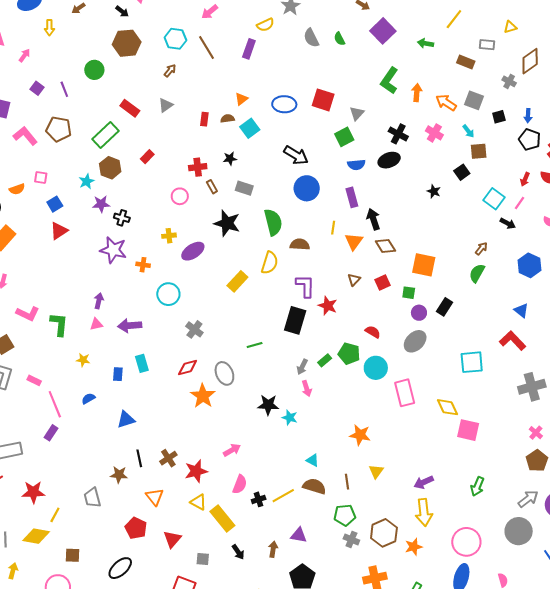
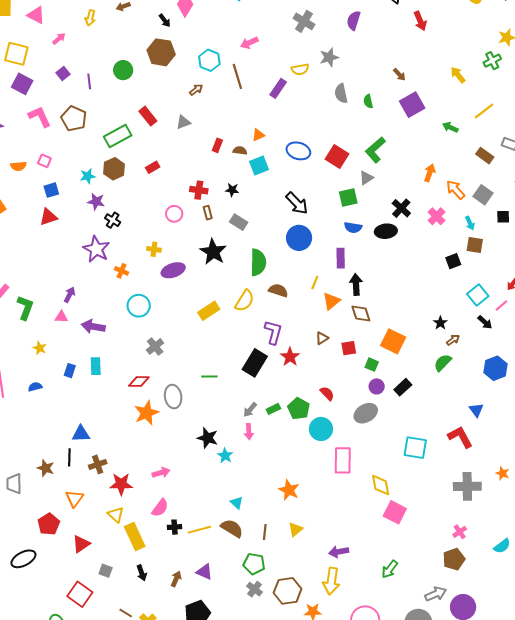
green L-shape: (389, 81) -> (375, 150), moved
black star: (434, 191) -> (440, 323), moved
blue triangle: (126, 420) -> (81, 434), moved

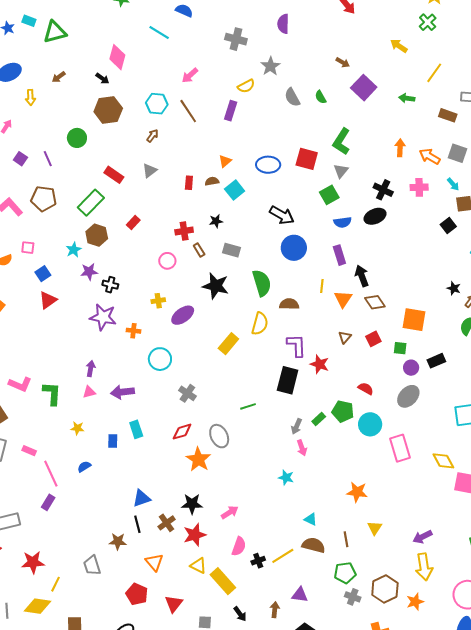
pink cross: (436, 216) -> (419, 187), turned -30
black rectangle: (403, 387) -> (436, 361), turned 36
black star: (208, 438) -> (192, 504), moved

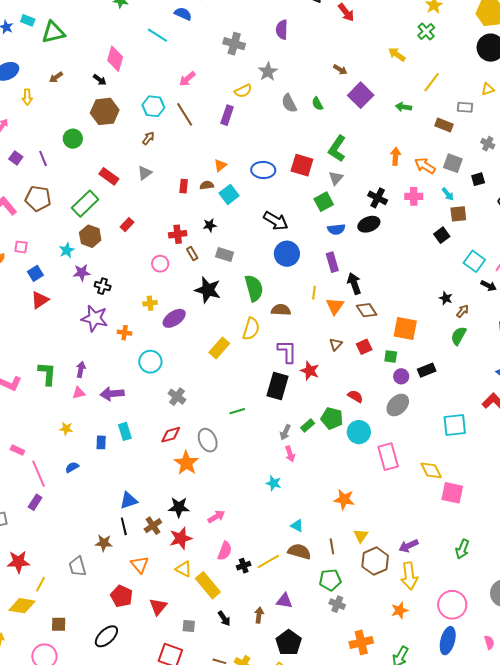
green L-shape: (52, 394) -> (47, 374), moved
brown hexagon: (385, 589) -> (375, 561), moved

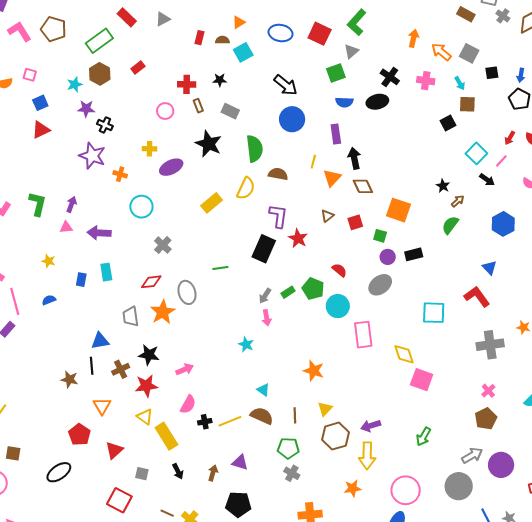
gray cross: (488, 144) -> (503, 16), moved
gray trapezoid: (77, 566) -> (131, 316), moved
black pentagon: (289, 643) -> (238, 504), turned 30

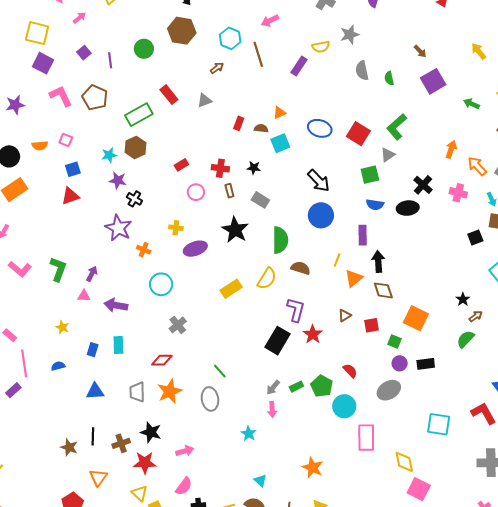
red rectangle: (138, 68) -> (181, 165), moved
green line: (220, 268) -> (220, 371), moved, turned 49
gray ellipse: (187, 292) -> (210, 399), moved
blue triangle: (100, 341) -> (95, 391), moved

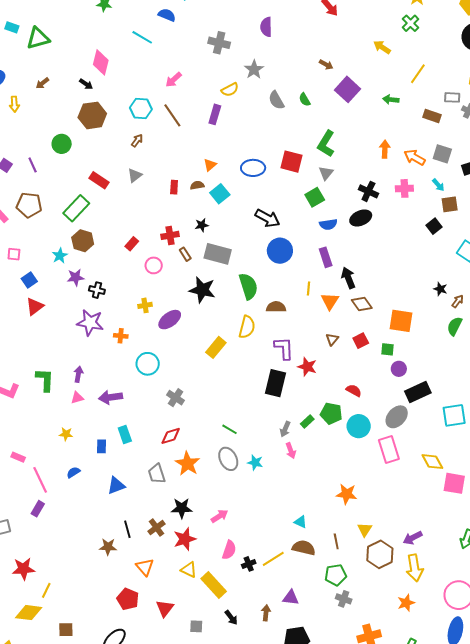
gray rectangle: (260, 200) -> (218, 254), size x1.5
black rectangle: (426, 364) -> (418, 392), moved, size x1.4
gray ellipse: (389, 390) -> (397, 417), moved
cyan star: (249, 434) -> (255, 463), moved

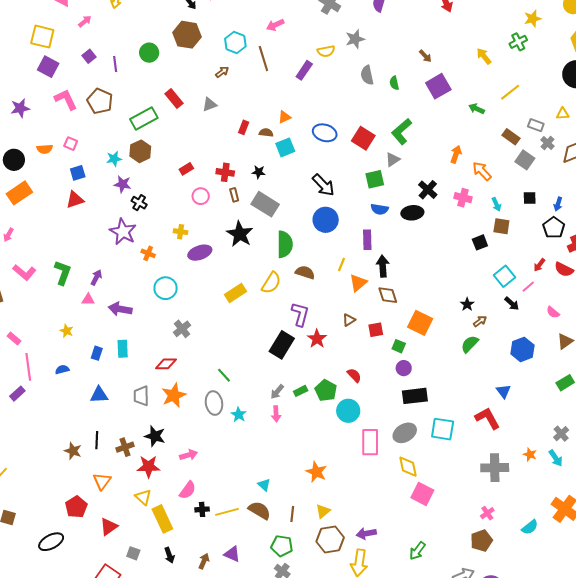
gray square: (442, 154) -> (525, 160), moved
gray ellipse: (397, 417) -> (405, 433), moved

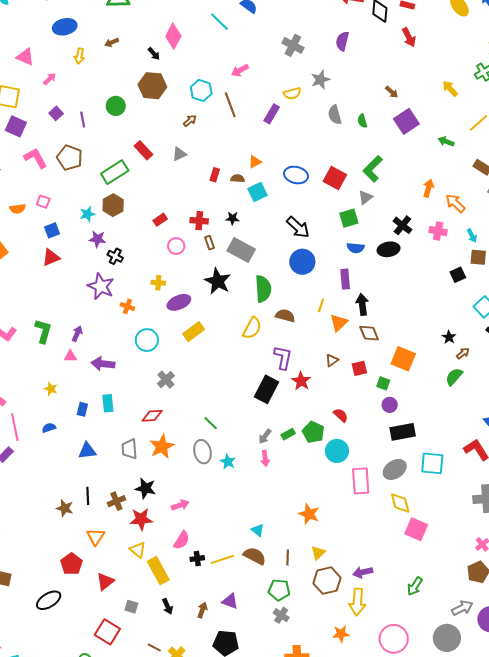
yellow rectangle: (236, 293) -> (194, 332), moved

